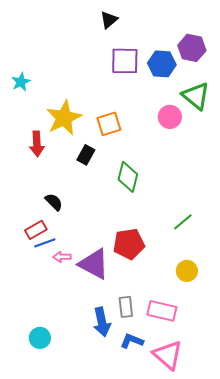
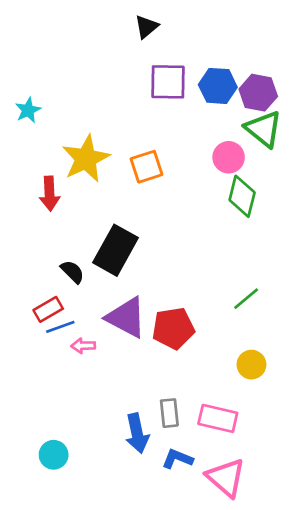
purple hexagon: (192, 48) -> (258, 93), moved
black rectangle: (86, 155) -> (116, 250), moved, size x1.8
green diamond: (128, 177) -> (242, 196), moved
purple triangle: (94, 264) -> (126, 317), moved

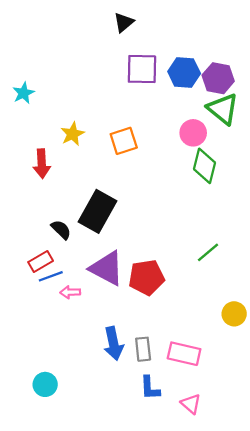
yellow star: (86, 159) -> (72, 134), size x0.6
yellow circle: (251, 365) -> (234, 314), moved
blue arrow: (137, 433) -> (113, 343), moved
blue L-shape: (177, 459) -> (150, 388), turned -115
pink triangle: (226, 478) -> (191, 404), size x0.6

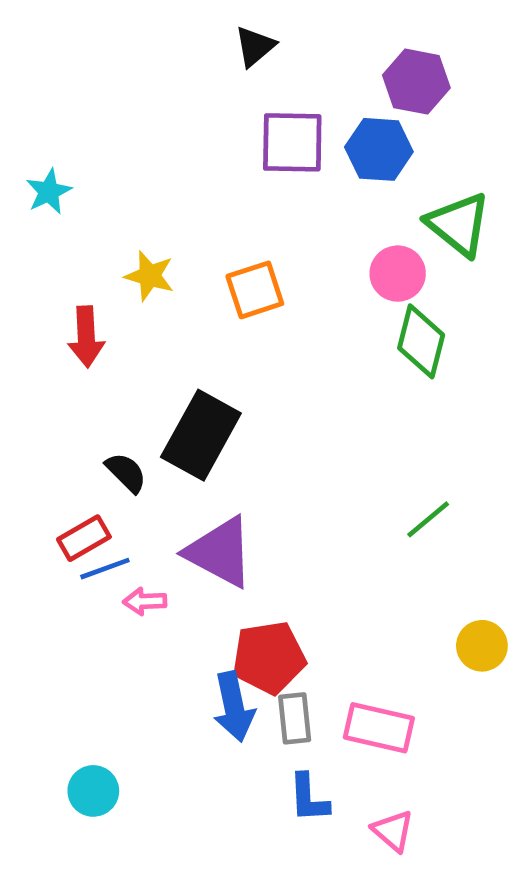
purple hexagon: (218, 78) -> (416, 82), moved
yellow star: (72, 134) -> (149, 276), turned -30
red pentagon: (146, 277) -> (269, 657), moved

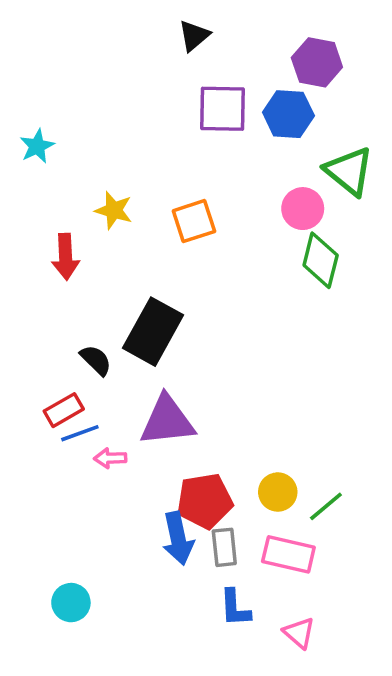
green line: (428, 519) -> (326, 506), moved
purple triangle: (220, 552) -> (167, 421), turned -34
yellow circle: (482, 646) -> (278, 492), moved

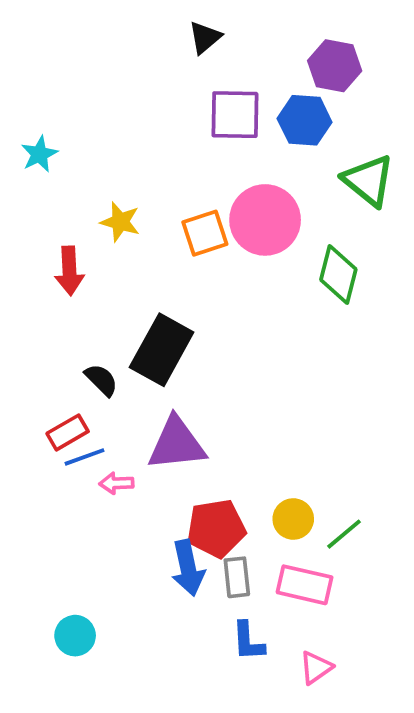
pink circle: (303, 209) -> (265, 220), moved, size x1.6
pink triangle: (299, 633) -> (316, 668), turned 44

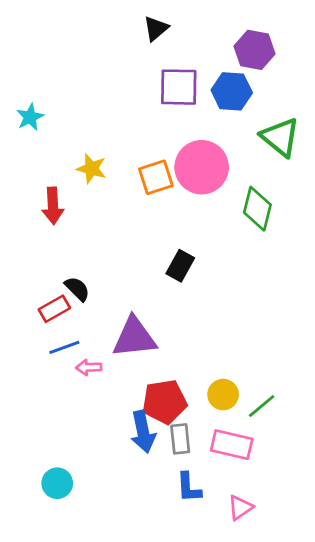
black rectangle: (162, 350) -> (180, 266), moved, size x0.6
red rectangle: (68, 432) -> (54, 309), moved

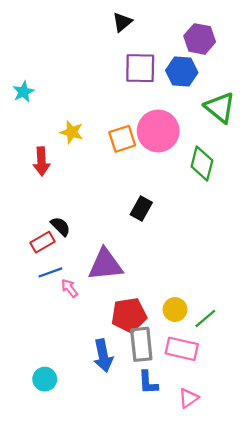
pink arrow: (89, 367) -> (69, 288), turned 54
blue arrow: (143, 432) -> (103, 356), moved
gray rectangle: (180, 439) -> (141, 344), size x1.4

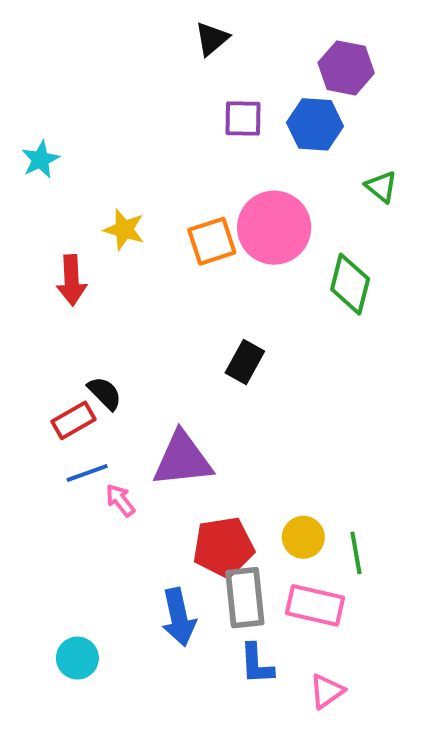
purple square: (140, 68) -> (243, 119), size x0.7
green triangle: (220, 107) -> (381, 187), size x0.6
green line: (205, 318) -> (356, 553), turned -60

